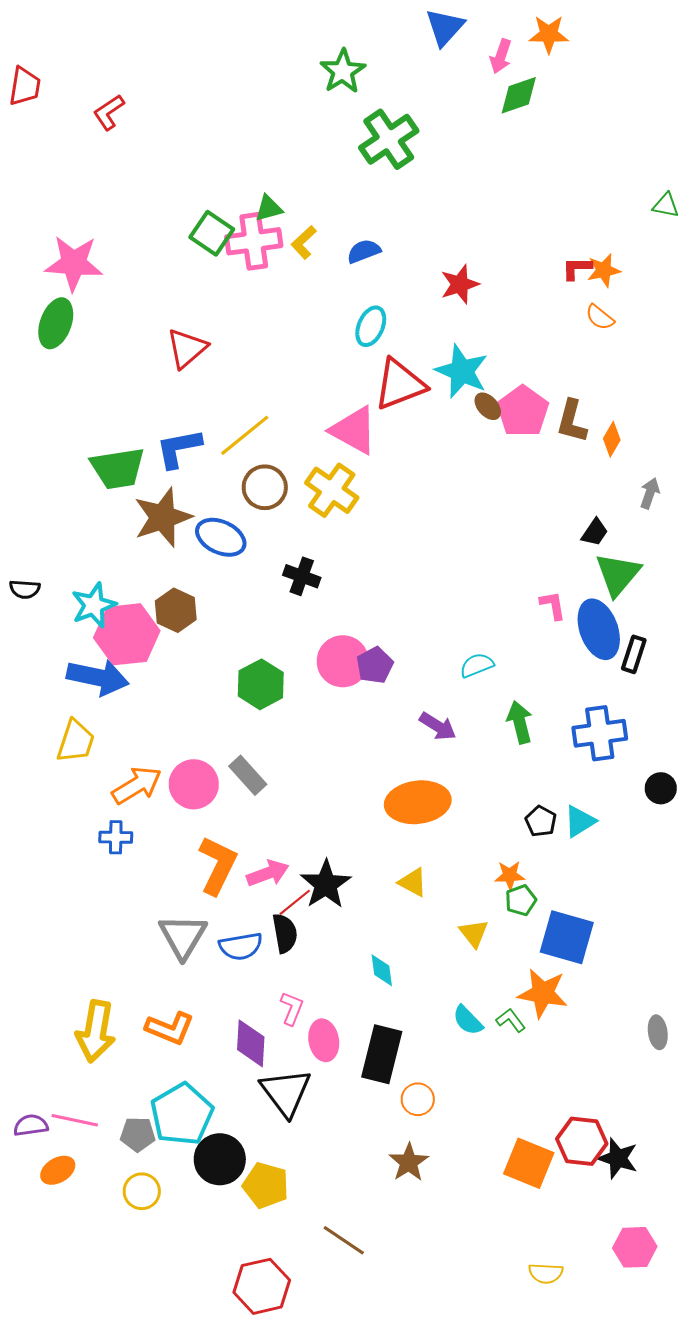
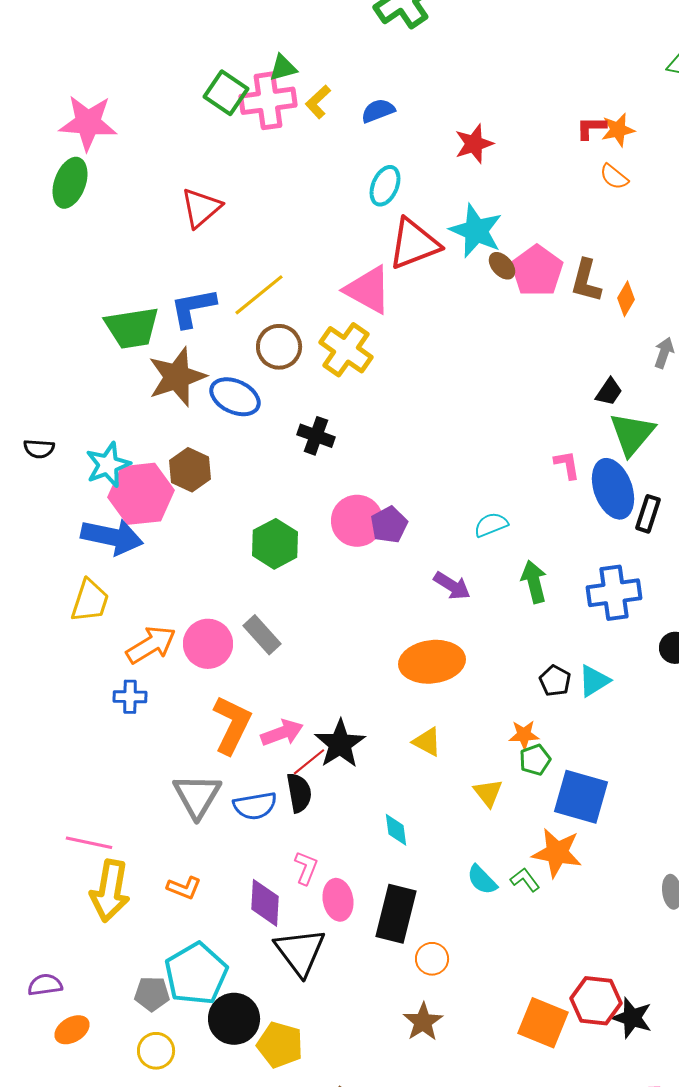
orange L-shape: (170, 1028) -> (184, 888), size x0.7
pink line: (75, 1120) -> (89, 843), moved

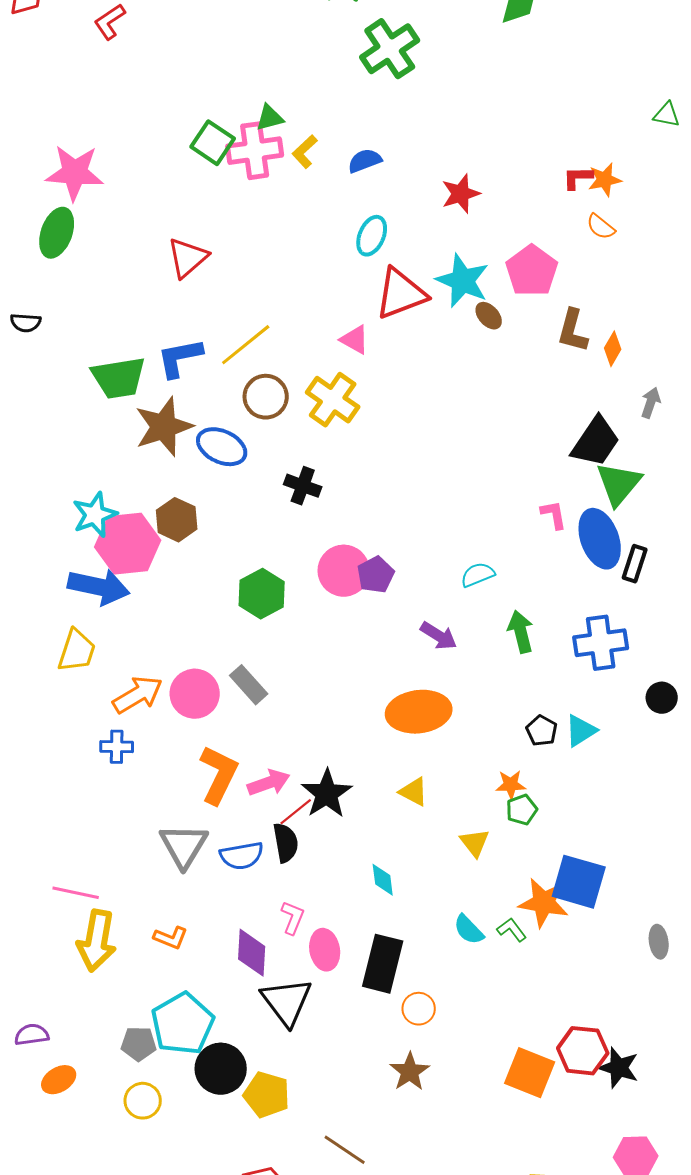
pink pentagon: (537, 271) -> (532, 271), moved
pink triangle: (368, 290) -> (355, 340), size x0.6
black trapezoid: (609, 392) -> (596, 442), size x1.8
black semicircle: (39, 449) -> (26, 323), moved
blue square: (581, 797) -> (579, 882), moved

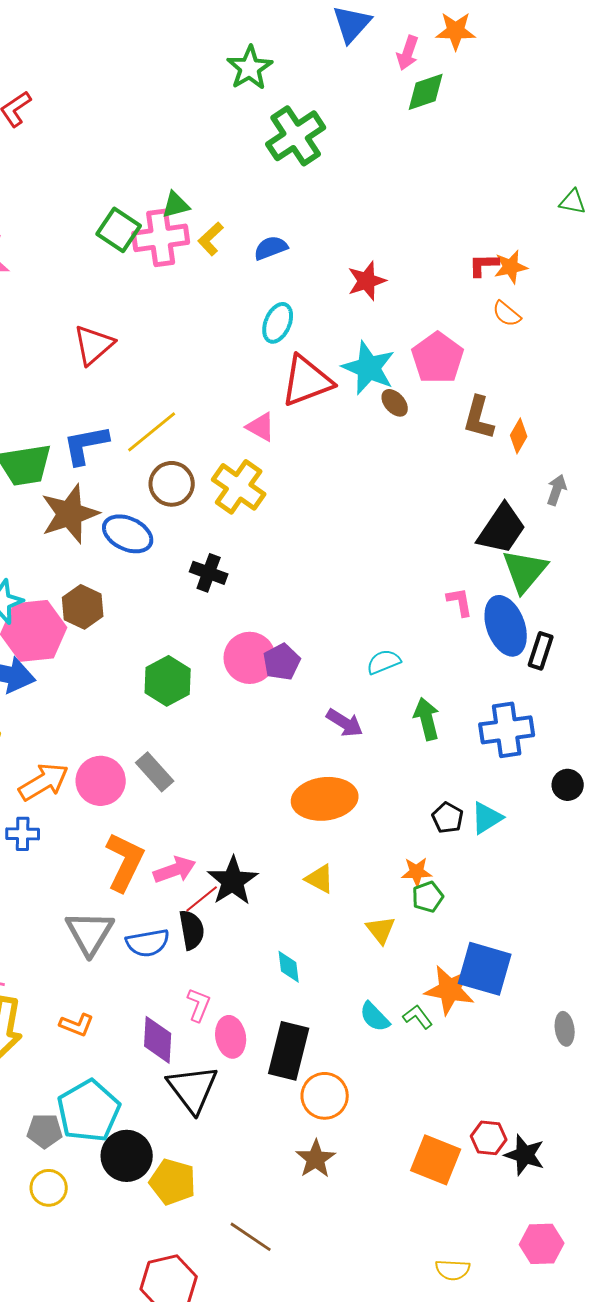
orange circle: (419, 1009) -> (325, 1096), size x1.4
red hexagon: (583, 1051) -> (489, 1138), size x0.7

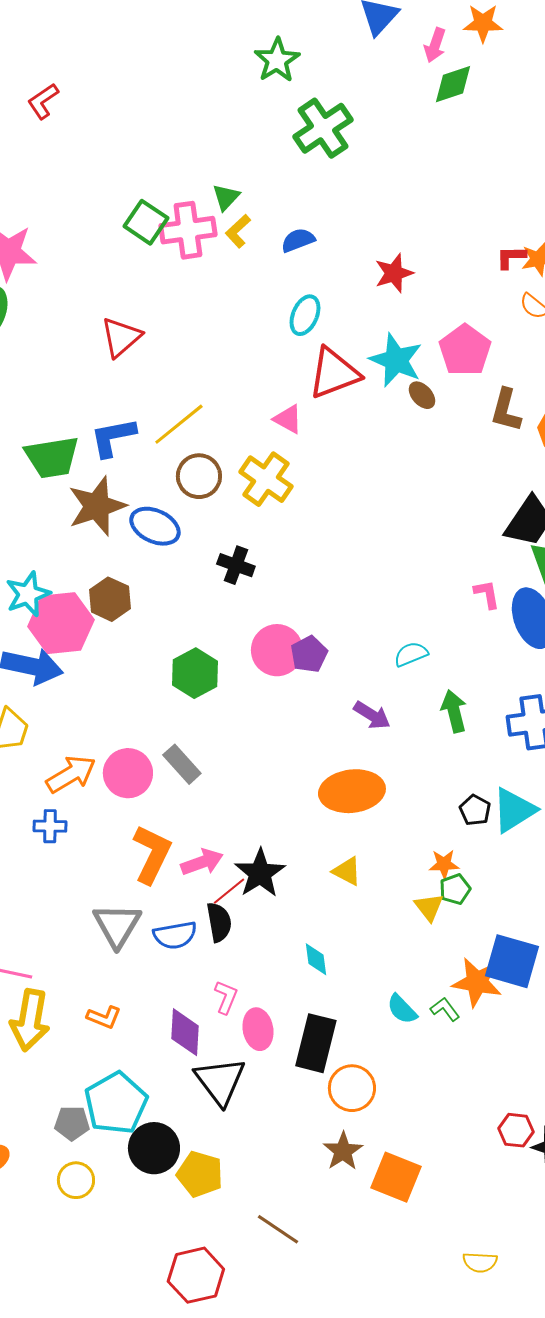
green triangle: (176, 205) -> (226, 197), moved, turned -32
cyan triangle: (487, 818) -> (514, 810), size x1.4
yellow triangle: (381, 930) -> (429, 907), moved
orange square: (436, 1160) -> (396, 1177), moved

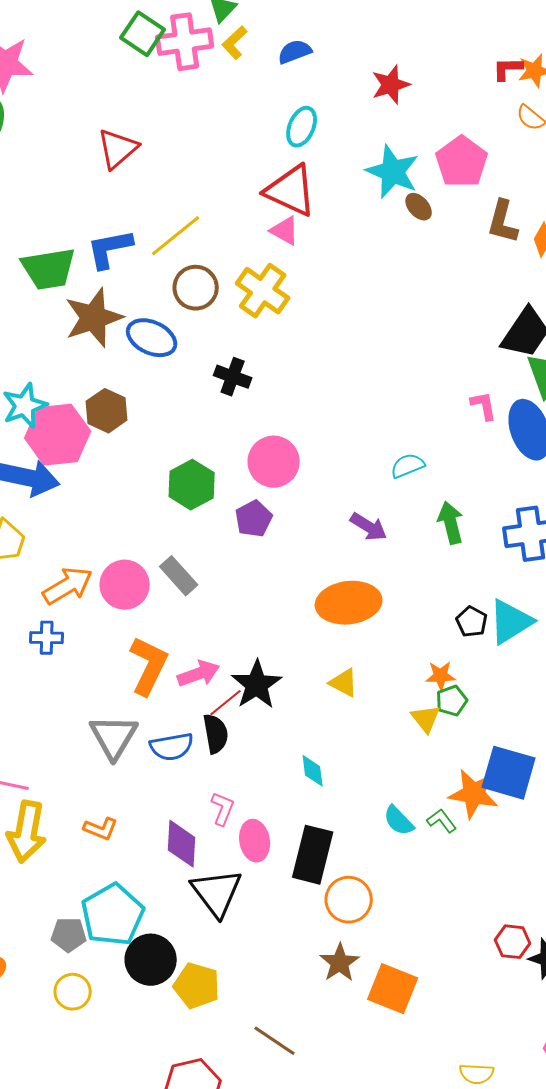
red triangle: (334, 373) -> (291, 191), moved, turned 46
purple pentagon: (309, 654) -> (254, 519), moved

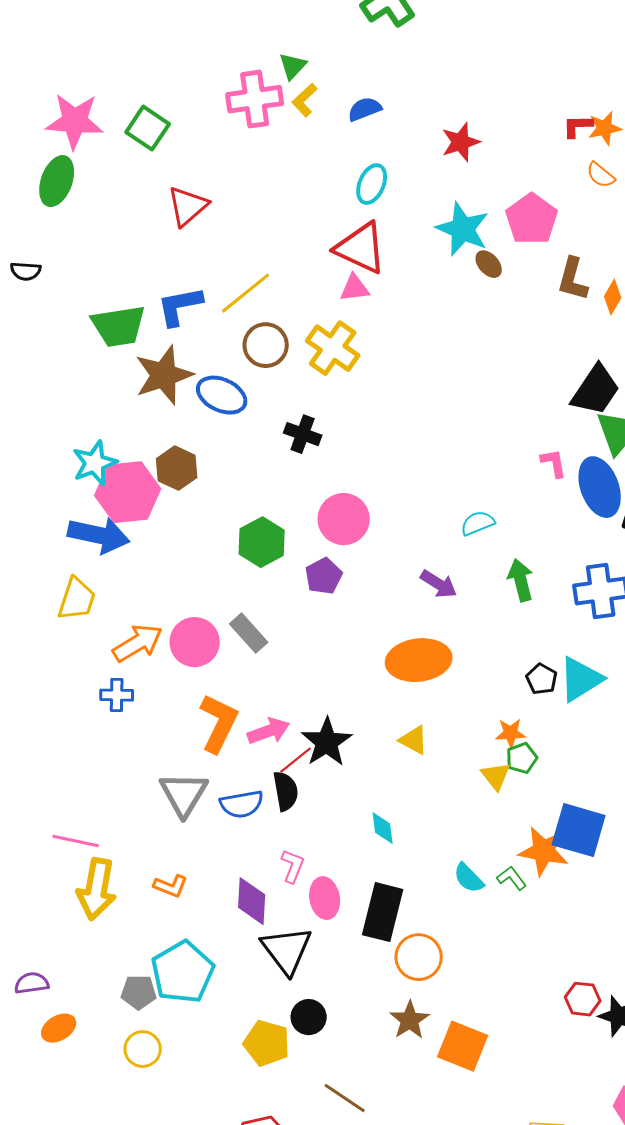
green square: (143, 34) -> (148, 128), moved
pink triangle: (285, 231) -> (355, 288), turned -36
black circle: (151, 960) -> (309, 1017), moved, size x0.7

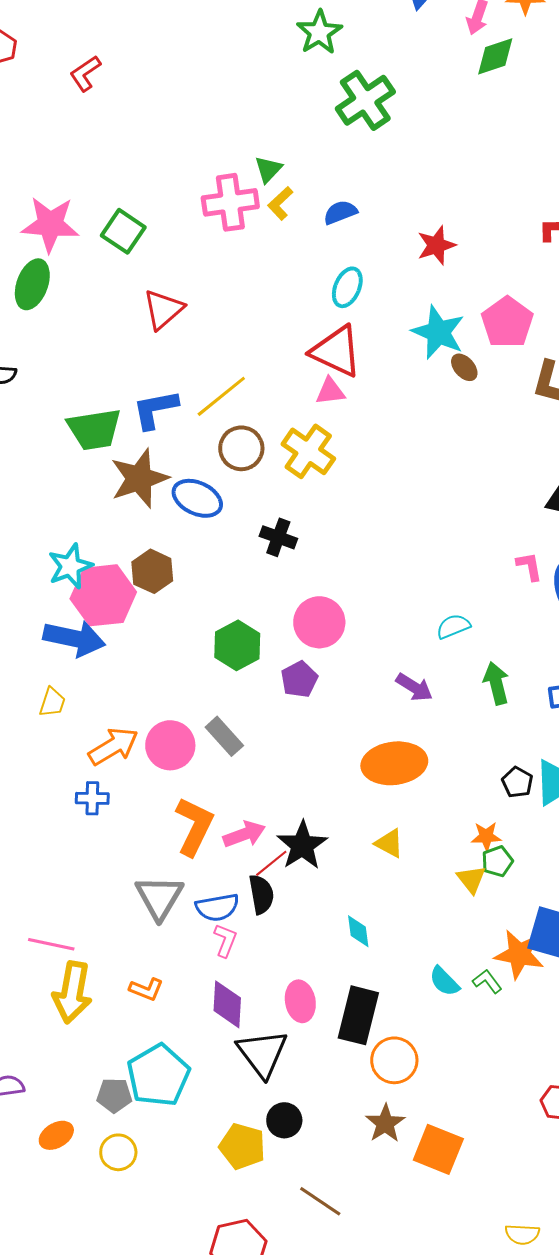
yellow trapezoid: (77, 599) -> (52, 702), size x0.7
pink L-shape: (293, 866) -> (225, 940), moved
orange ellipse: (59, 1028) -> (56, 1135), moved

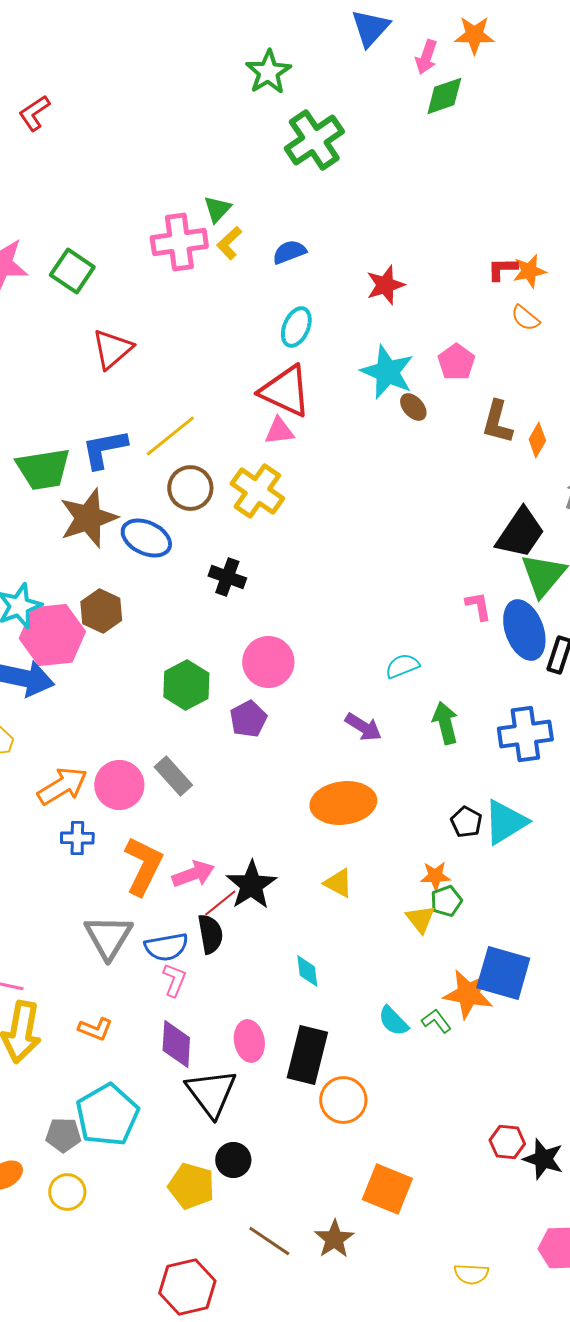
pink pentagon: (507, 322) -> (456, 362), size x0.7
blue cross: (92, 798) -> (77, 838), moved
brown star: (385, 1123) -> (334, 1239), moved

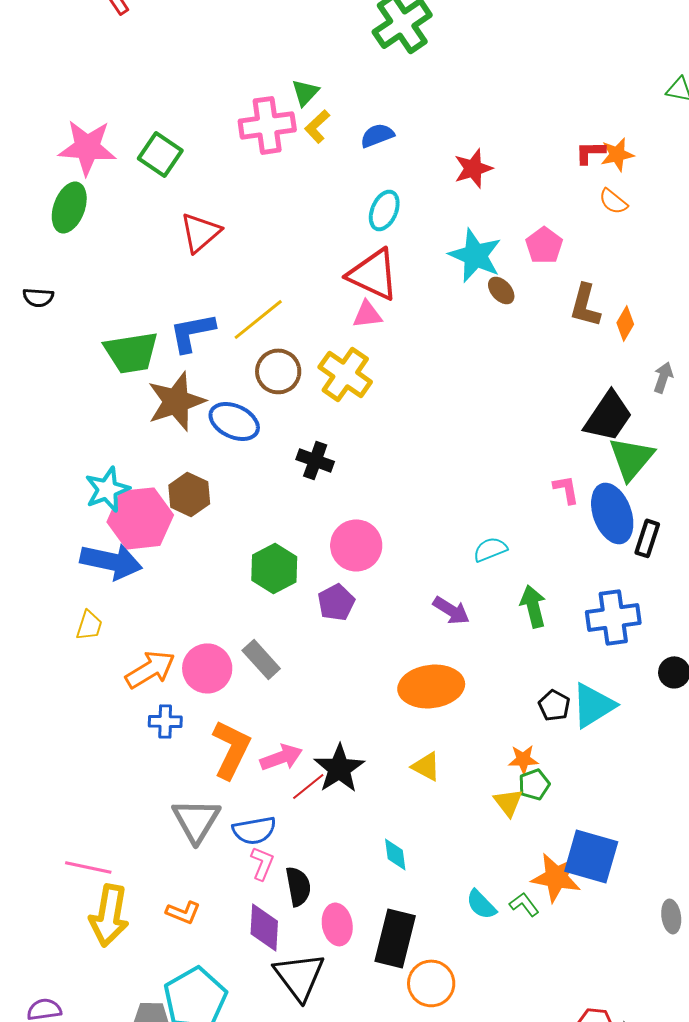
black semicircle: (210, 934) -> (298, 886), moved

